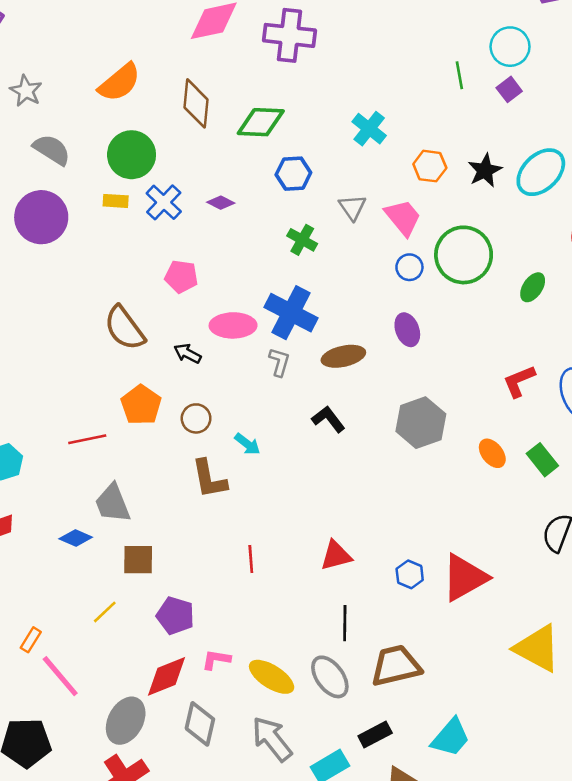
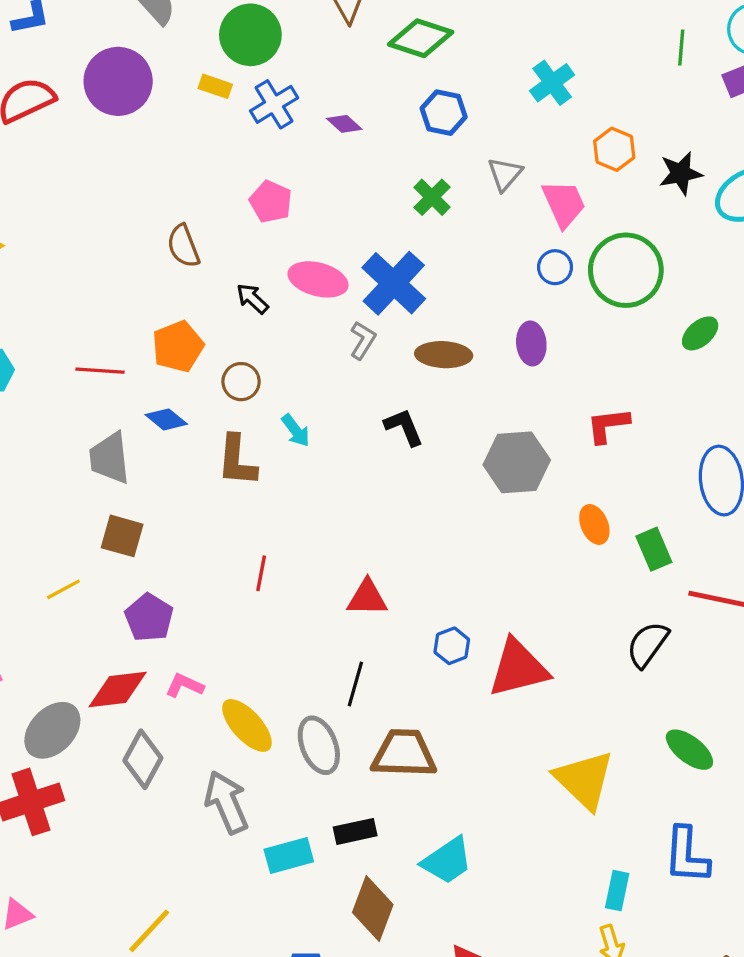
brown semicircle: (125, 328) -> (183, 246), size x0.7
red L-shape: (519, 381) -> (608, 425), moved
blue diamond: (76, 538) -> (166, 419), moved

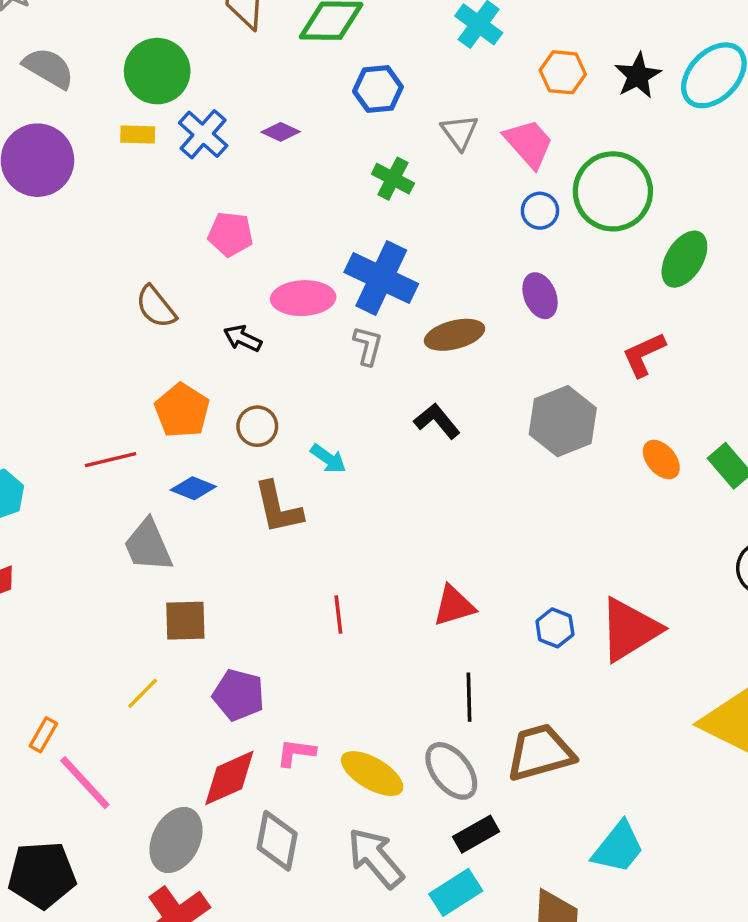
green ellipse: (700, 333) -> (684, 259), moved, size x1.4
black rectangle: (355, 831) -> (476, 834), moved

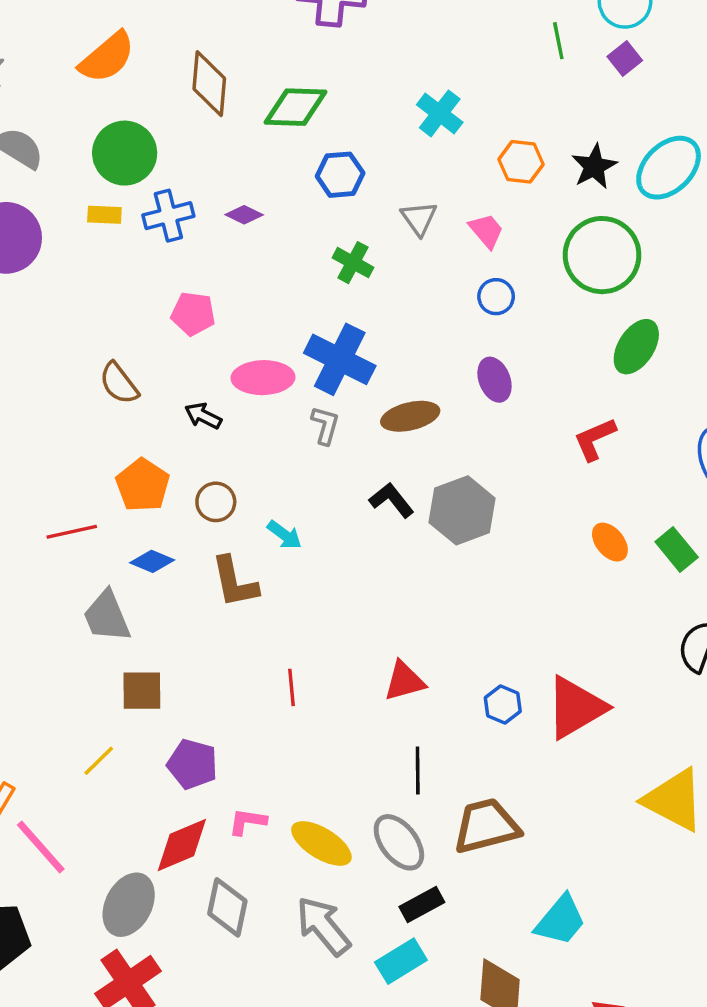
blue cross: (203, 134) -> (168, 216), turned 33
pink trapezoid: (529, 143) -> (486, 231), size x0.7
green circle: (613, 191) -> (602, 255), moved
gray hexagon: (563, 421) -> (462, 510), moved

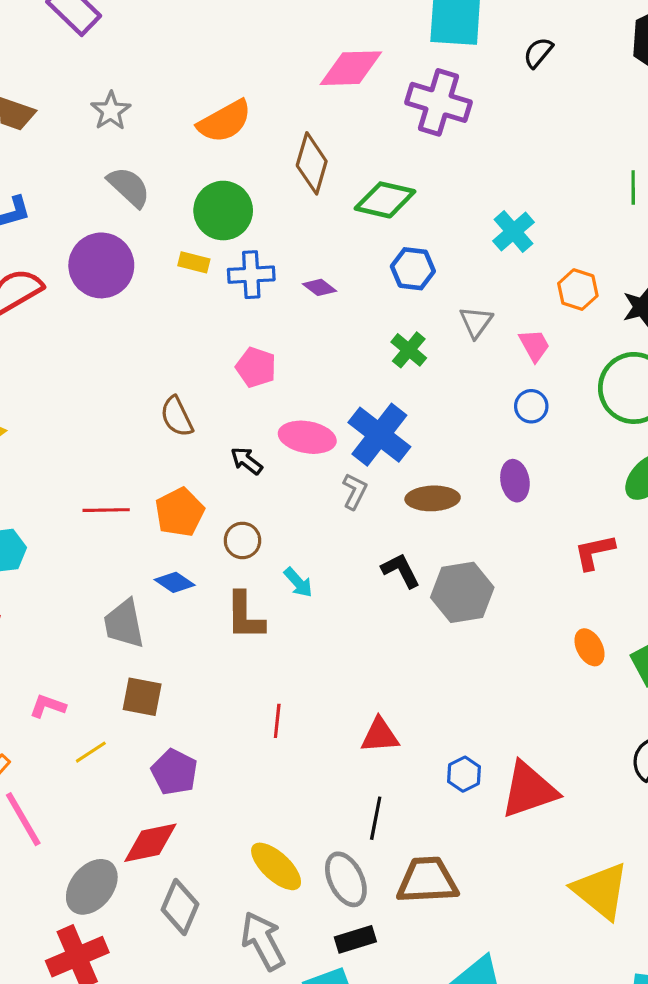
red line: (72, 532) -> (106, 510), moved
pink L-shape: (247, 822) -> (48, 706), moved

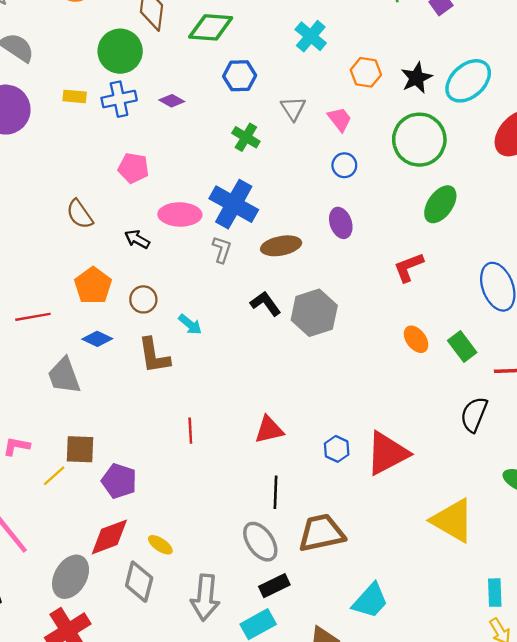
green circle: (223, 211) -> (120, 51), moved
red line: (106, 510) -> (33, 317), moved
brown square: (142, 697) -> (80, 449), moved
yellow ellipse: (276, 866) -> (160, 545), moved, size x0.6
gray arrow: (263, 941) -> (205, 597), turned -138

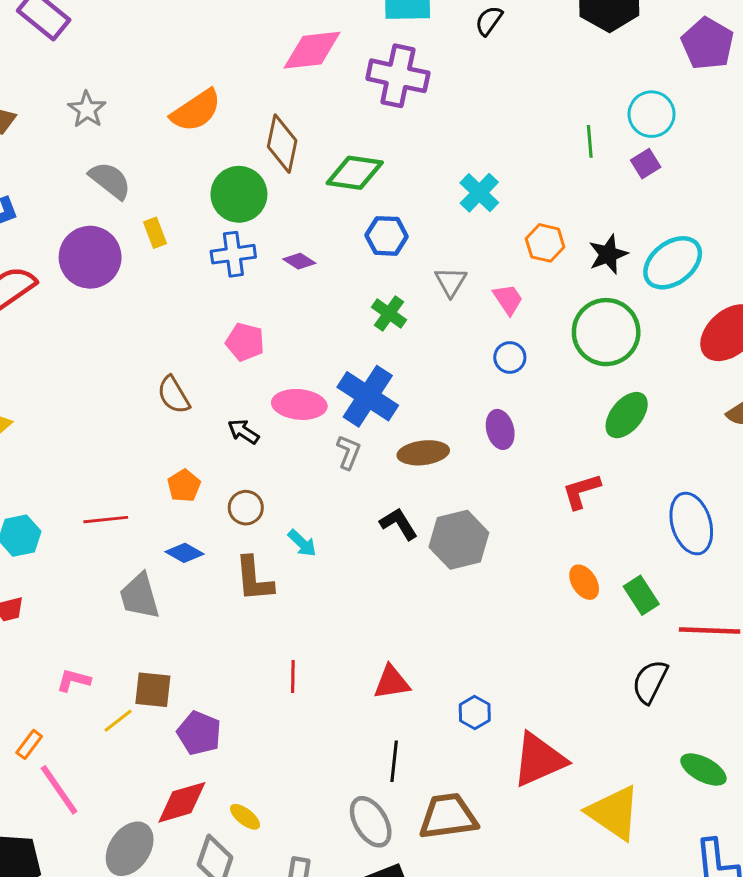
yellow rectangle: (75, 96) -> (155, 233), moved, turned 60
orange pentagon: (93, 286) -> (184, 486), size x0.7
red triangle: (387, 453) -> (539, 760), moved

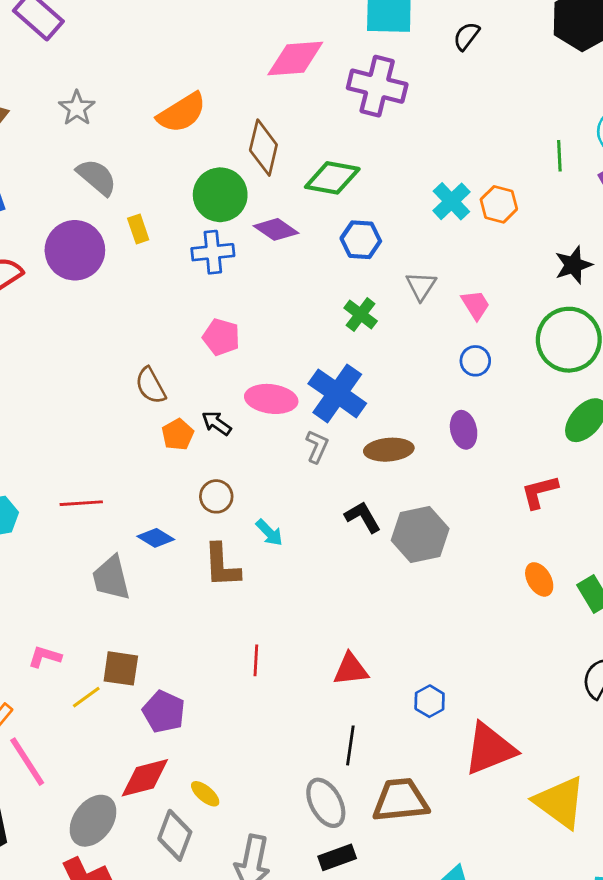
orange hexagon: (545, 243) -> (499, 204), moved
purple diamond: (299, 261) -> (276, 229), moved, size x1.4
orange pentagon: (184, 486) -> (178, 435), moved

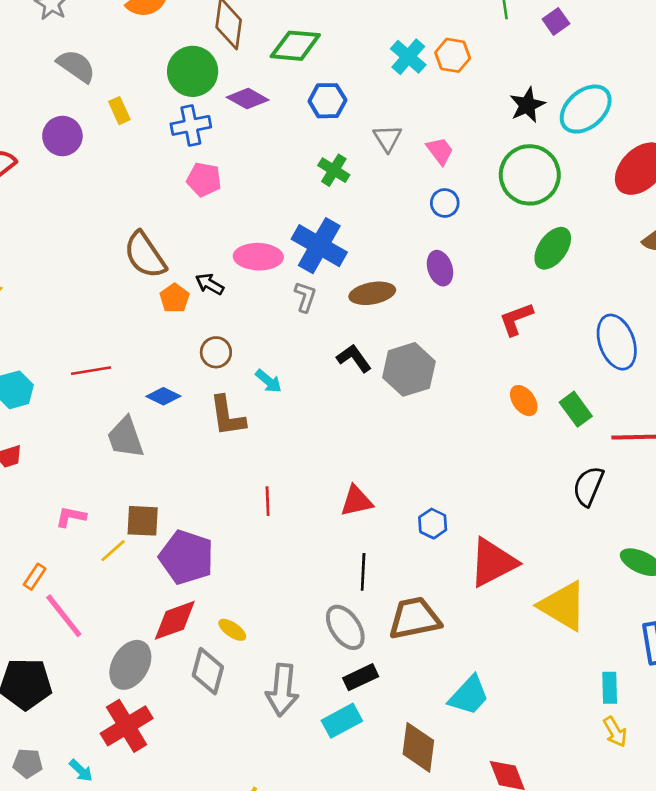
purple circle: (75, 250) -> (62, 136), size x0.7
pink pentagon: (221, 337) -> (204, 179), moved
brown semicircle: (151, 386) -> (145, 255), size x1.4
purple pentagon: (164, 712) -> (186, 557), size x1.4

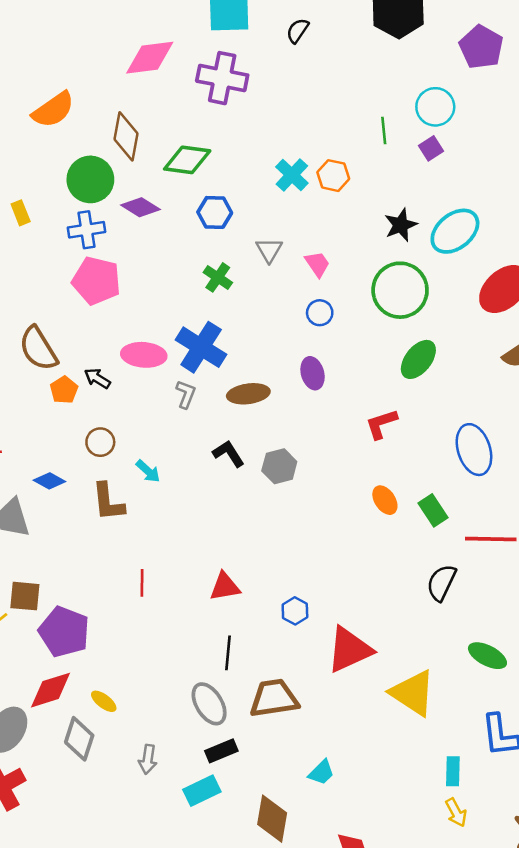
pink pentagon: (204, 179) -> (96, 281), size x1.5
gray hexagon: (409, 369) -> (279, 466), size x0.7
gray arrow: (282, 690) -> (148, 759), size x0.6
cyan trapezoid: (469, 695) -> (321, 772), size x0.7

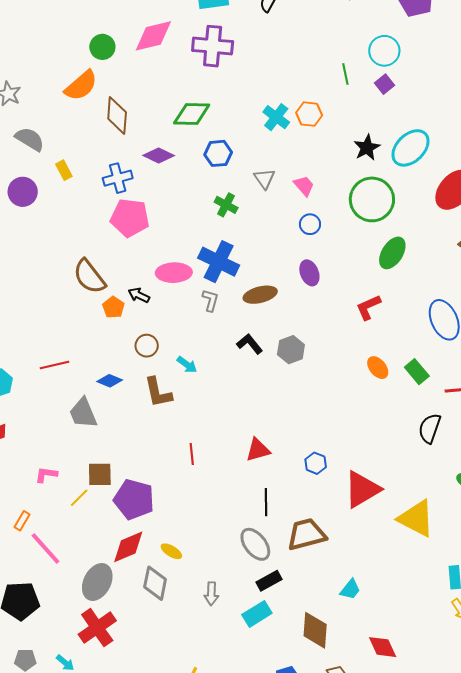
brown diamond: (126, 136) -> (117, 115), moved
green circle: (90, 179) -> (102, 47), moved, size x0.7

